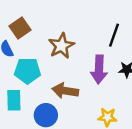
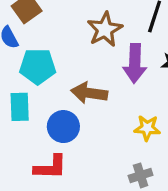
brown star: (61, 46) -> (105, 29), moved

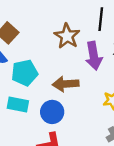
cyan rectangle: (20, 107) -> (18, 105), turned -65

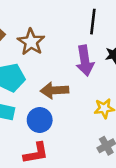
brown star: (67, 36) -> (31, 42), moved

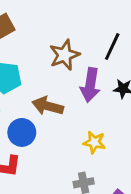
brown star: (31, 42) -> (64, 55), moved

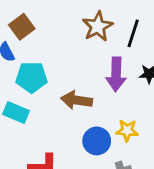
brown star: (64, 55) -> (98, 26), moved
blue circle: (22, 132) -> (97, 141), moved

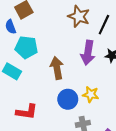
brown star: (98, 26) -> (79, 16), turned -30
brown arrow: (77, 100) -> (57, 68), turned 65

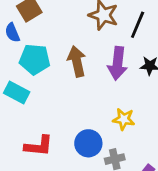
brown arrow: (57, 68) -> (77, 61), moved
blue circle: (68, 99) -> (88, 143), moved

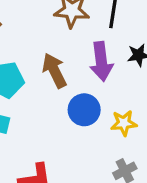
blue circle: (88, 143) -> (84, 110), moved

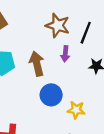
purple arrow: (101, 61) -> (65, 54), moved, size x0.6

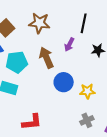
brown star: (58, 25) -> (39, 23), moved
purple arrow: (65, 54) -> (69, 45), turned 32

